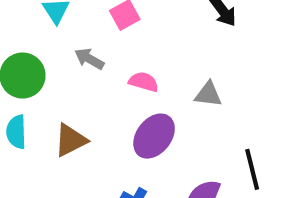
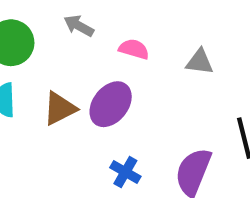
purple ellipse: (154, 136) -> (111, 104), moved

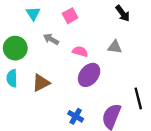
gray triangle: (200, 62) -> (115, 47), moved
purple ellipse: (111, 104) -> (89, 75), moved

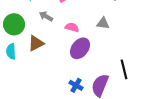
brown triangle: (41, 83) -> (36, 43), moved
blue cross: (76, 116) -> (76, 85), moved

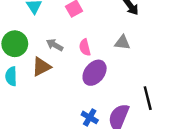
gray arrow: (46, 16) -> (55, 45), moved
pink semicircle: (72, 27) -> (85, 47), turned -120

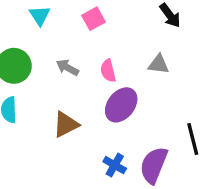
brown triangle: (41, 67) -> (66, 124), moved

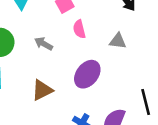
pink semicircle: (108, 71) -> (79, 29), moved

